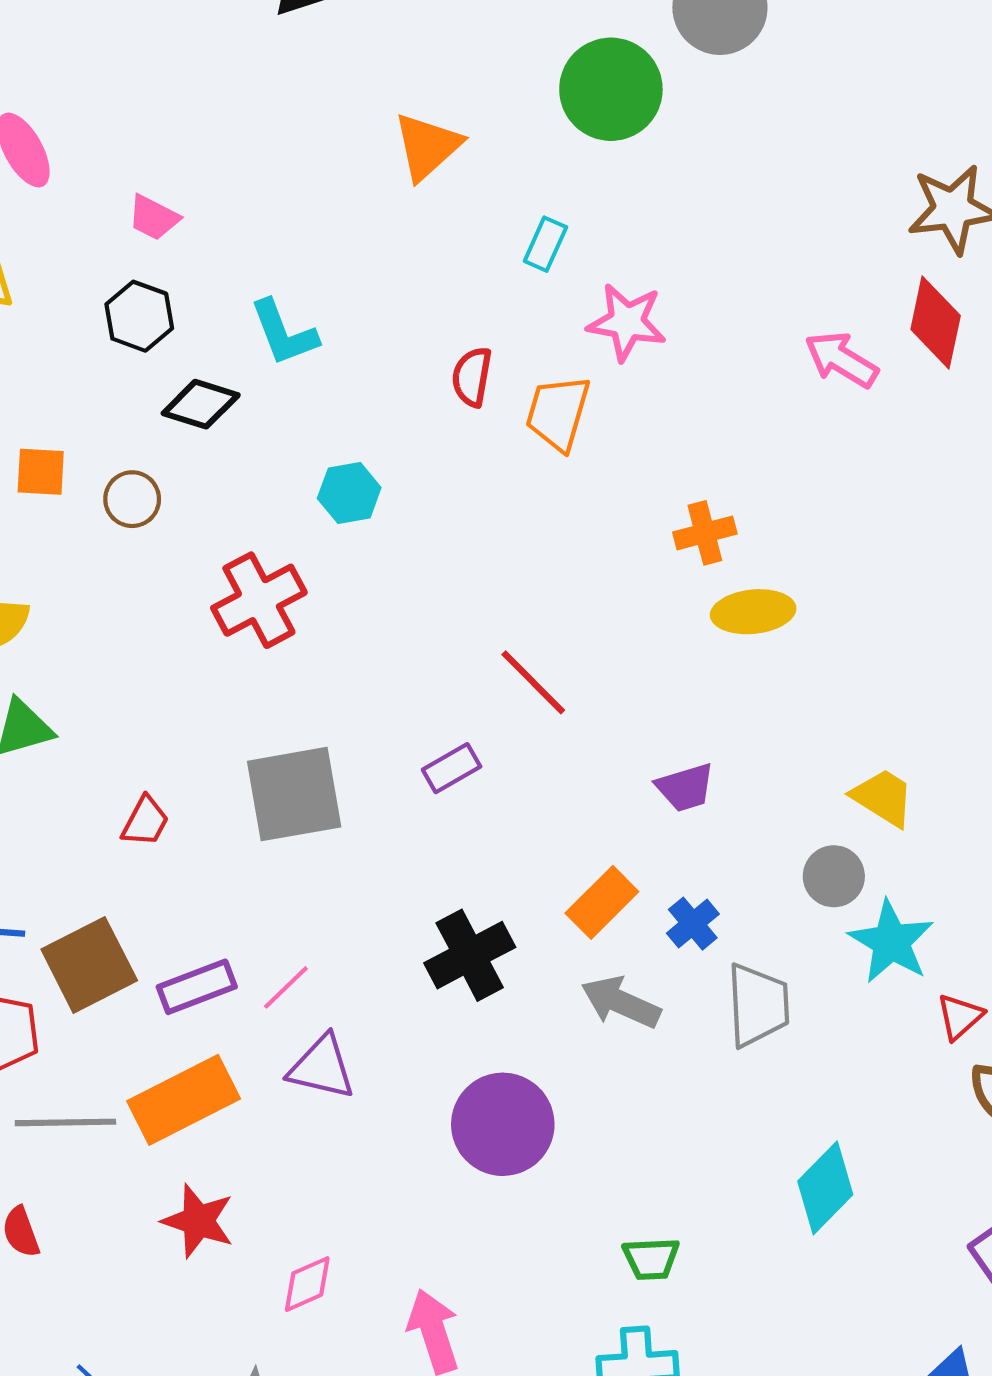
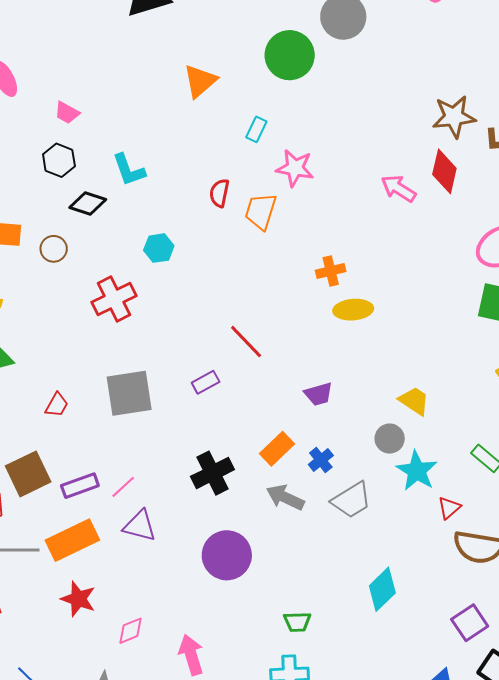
gray trapezoid: (758, 1005) -> (351, 500), turned 60

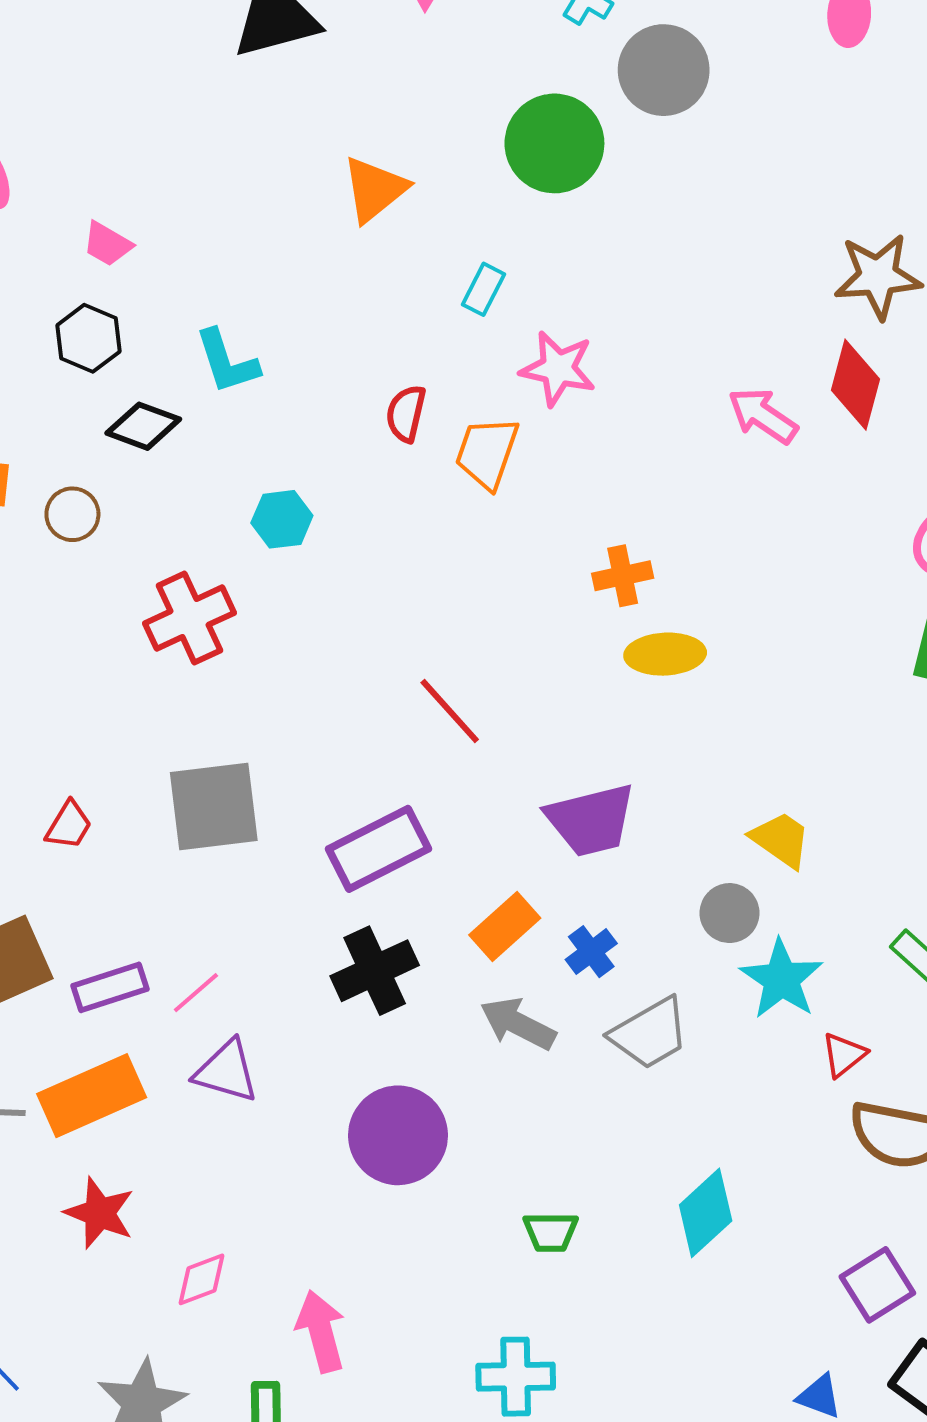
purple rectangle: (206, 382) -> (379, 849), moved, size x1.8
purple trapezoid: (319, 394) -> (591, 820), size x1.6
green trapezoid: (297, 622) -> (551, 1232), moved

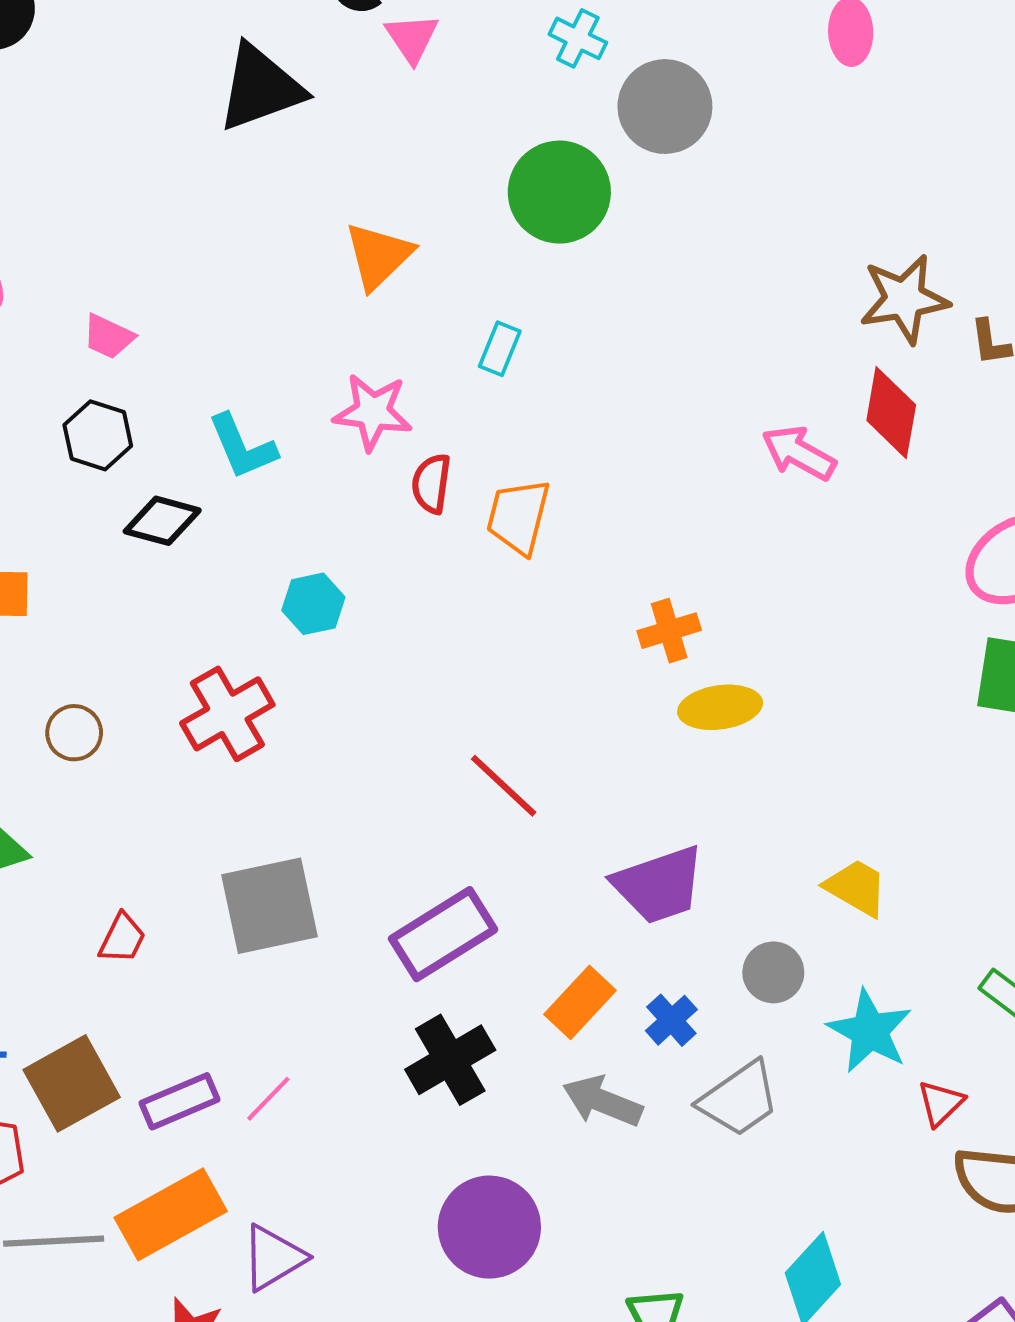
pink star: (558, 369) -> (373, 412), moved
brown circle: (72, 514) -> (74, 733), moved
gray circle: (729, 913) -> (773, 972), moved
purple triangle: (226, 1071) -> (273, 1258), moved, turned -42

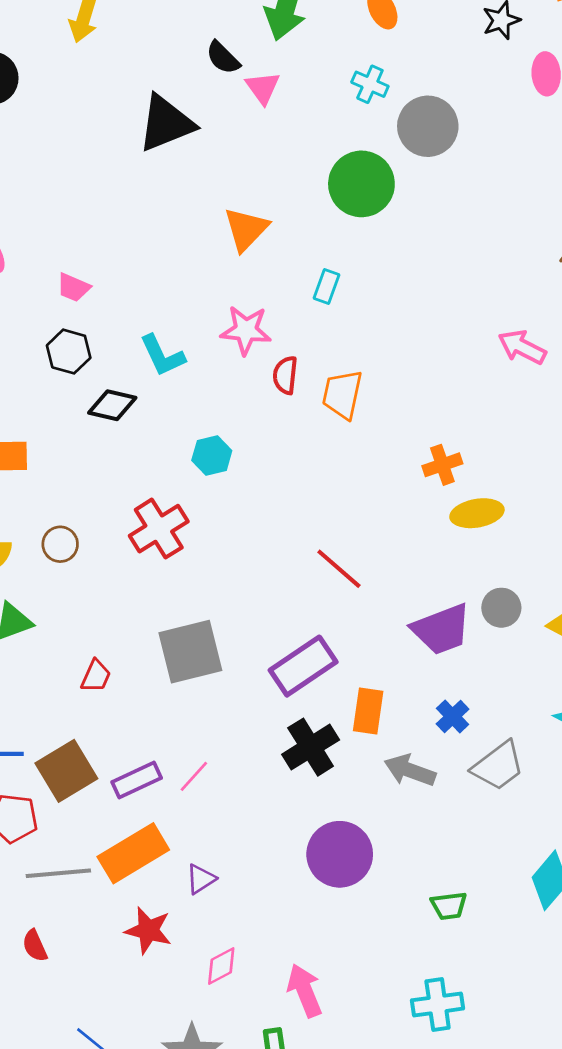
gray circle: (773, 972) -> (501, 608), moved
orange rectangle: (580, 1002) -> (368, 711), moved, turned -33
purple triangle: (273, 1258) -> (201, 879), size x0.7

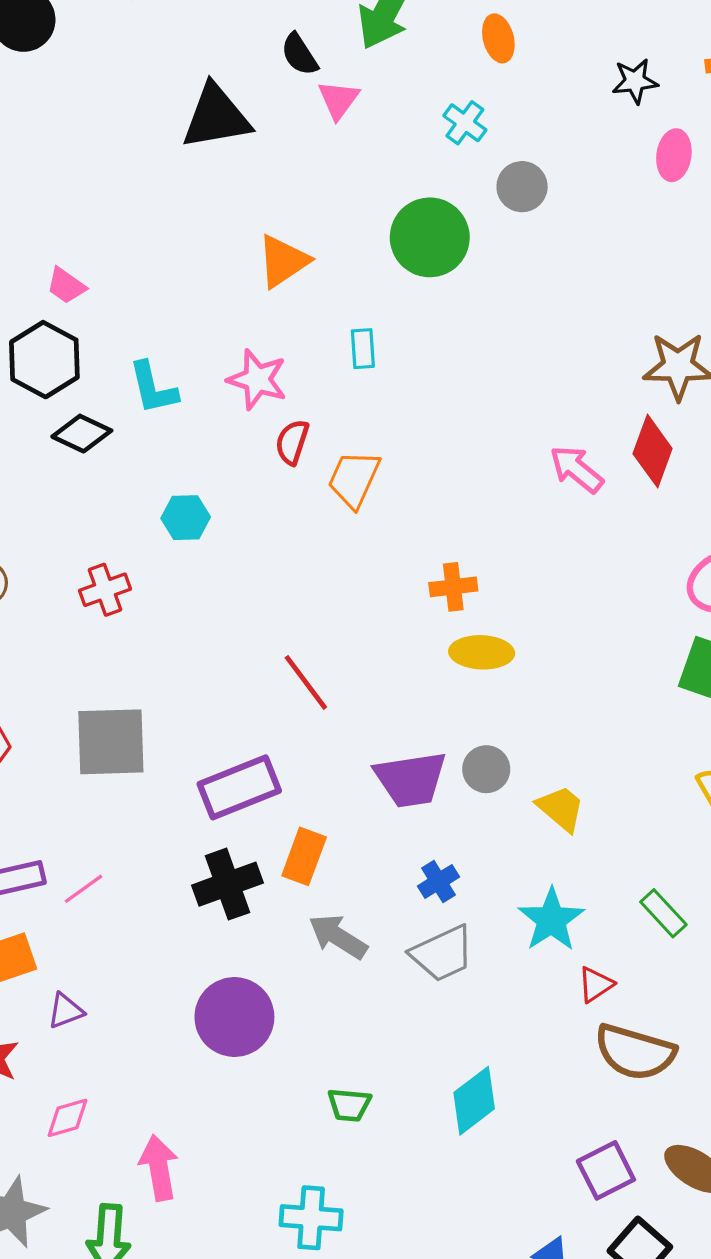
gray circle: (428, 126) -> (522, 187), size x0.7
cyan rectangle: (327, 286) -> (363, 349), turned -36
black hexagon: (69, 352) -> (44, 360), size x1.4
red cross: (159, 529) -> (105, 590), size x0.7
blue cross: (453, 716) -> (438, 881), moved

